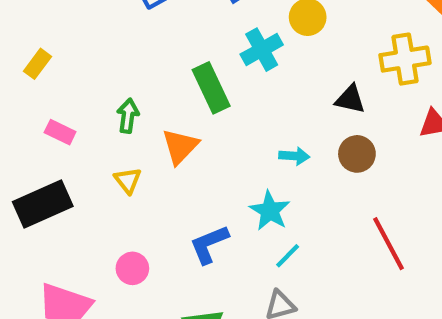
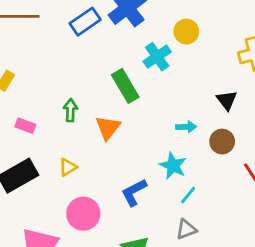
black triangle: (350, 99) -> (227, 100), moved, turned 45
brown circle: (357, 154) -> (222, 142), moved
yellow triangle: (128, 180) -> (68, 167), moved, turned 42
pink circle: (132, 268) -> (83, 214), size x1.5

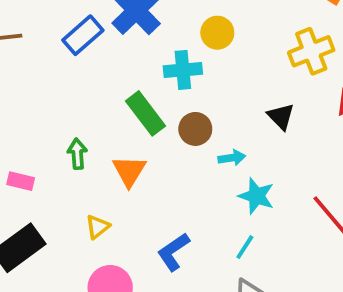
cyan cross: (157, 57) -> (183, 70), turned 36
brown circle: (222, 142) -> (195, 129), moved
cyan star: (173, 166) -> (256, 196), moved
yellow triangle: (68, 167) -> (98, 227), moved

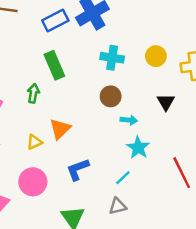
yellow circle: (217, 33) -> (156, 56), moved
green rectangle: (146, 113) -> (54, 65), moved
orange triangle: (129, 171) -> (60, 129), moved

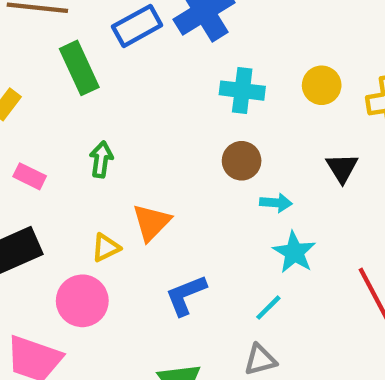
green rectangle: (54, 65) -> (79, 68), moved
pink circle: (33, 182) -> (82, 301), moved

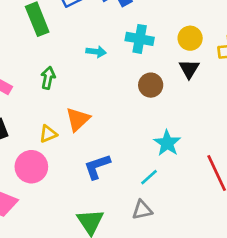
brown circle: (242, 161) -> (151, 85), moved
black triangle: (342, 168) -> (189, 69), moved
cyan arrow: (276, 203) -> (96, 52), moved

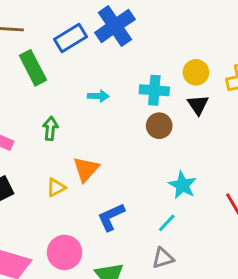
cyan cross: (140, 39) -> (154, 90), moved
pink circle: (31, 167) -> (65, 252), moved

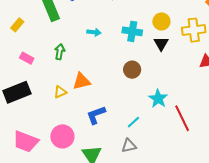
brown circle: (159, 126) -> (132, 70), moved
orange triangle: (86, 169) -> (82, 81), turned 30
cyan star: (183, 185) -> (158, 99), moved

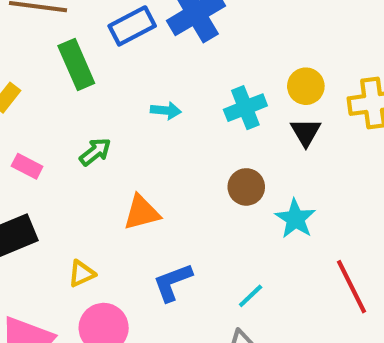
cyan cross: (132, 31) -> (245, 108), turned -30
green arrow: (60, 52) -> (95, 152), turned 42
yellow triangle: (60, 92) -> (82, 274), moved
cyan star: (158, 99) -> (295, 219), moved

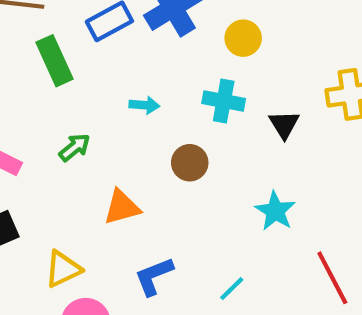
yellow circle: (306, 86) -> (243, 38), moved
cyan cross: (245, 108) -> (224, 101), turned 33
brown circle: (246, 187) -> (190, 163), moved
yellow triangle: (82, 274) -> (63, 269), size x1.4

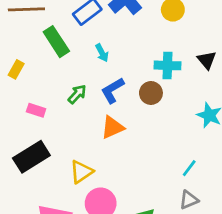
cyan cross: (224, 101) -> (167, 65), moved
cyan arrow: (144, 105) -> (102, 53), moved, turned 66
blue L-shape: (154, 276) -> (113, 90), moved

